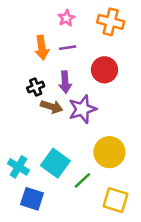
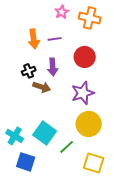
pink star: (66, 18) -> (62, 12), moved
purple star: (82, 109) -> (83, 93), moved

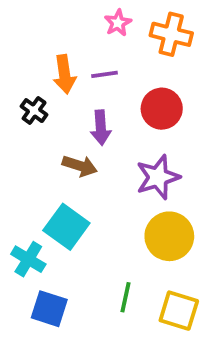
black cross: (29, 71) -> (34, 111), moved, turned -32
cyan square: (45, 133) -> (66, 227), moved
green line: (67, 147) -> (125, 297), moved, turned -35

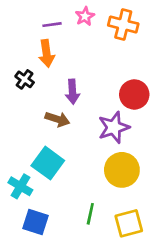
purple line: (105, 74) -> (52, 25), moved
red circle: (162, 109) -> (134, 94), moved
yellow square: (179, 311) -> (129, 223), turned -32

